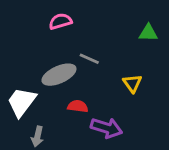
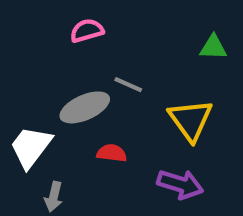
yellow triangle: (132, 83) -> (191, 120), size x1.6
purple arrow: (106, 128) -> (180, 184), moved

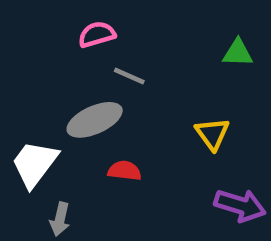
gray line: (128, 85) -> (129, 76), moved
yellow triangle: (191, 120) -> (212, 134), size x0.7
purple arrow: (180, 184) -> (240, 205), moved

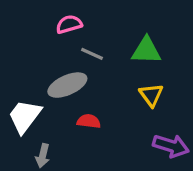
green triangle: (238, 53) -> (146, 51), moved, size x1.4

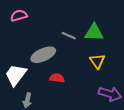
pink semicircle: (69, 24) -> (19, 16), moved
gray line: (92, 54) -> (69, 36), moved

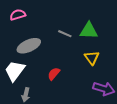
gray ellipse: (43, 55) -> (29, 46), moved
red semicircle: (57, 78) -> (54, 74), turned -56

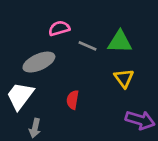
pink semicircle: (18, 15) -> (59, 28), moved
red semicircle: (54, 74) -> (73, 100), turned -32

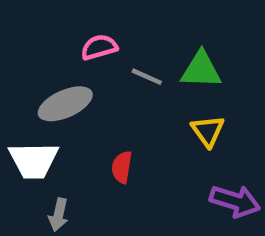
white trapezoid: (20, 96) -> (34, 160), turned -128

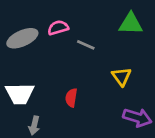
green triangle: (201, 70) -> (131, 24), moved
gray ellipse: (65, 104) -> (22, 38), moved

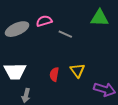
yellow triangle: (121, 77) -> (77, 70), moved

